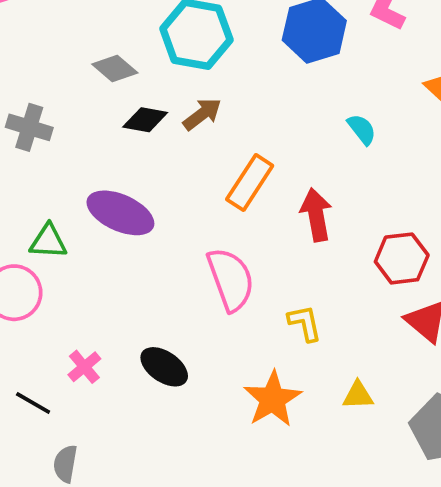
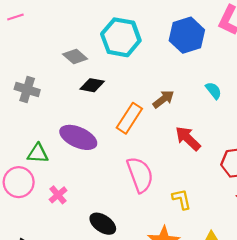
brown arrow: (202, 114) -> (163, 99), moved
orange rectangle: (250, 182) -> (129, 118), moved
red arrow: (316, 215) -> (188, 138), turned -36
pink cross: (84, 367) -> (58, 195), moved

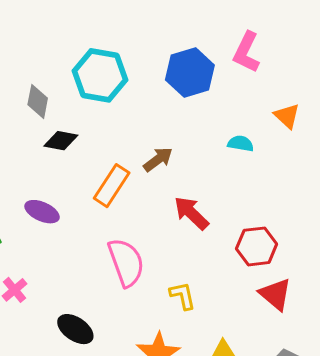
gray diamond: (75, 56) -> (38, 101), turned 60
cyan semicircle: (214, 91) -> (241, 144), moved, turned -42
purple ellipse: (78, 137) -> (42, 212), size x0.7

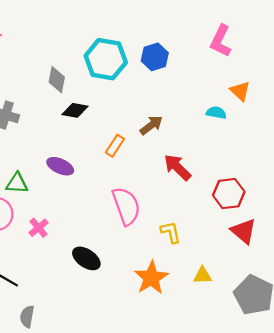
blue hexagon: (190, 72) -> (155, 57), moved, size x0.7
orange triangle: (287, 116) -> (240, 91), moved
orange rectangle: (112, 186) -> (115, 146), size x0.7

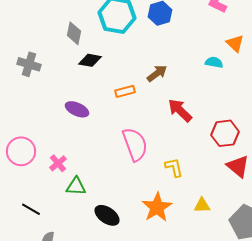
orange rectangle: (115, 146) -> (125, 91), turned 42
green triangle: (17, 183) -> (76, 186), moved
black ellipse: (86, 258) -> (107, 215), moved

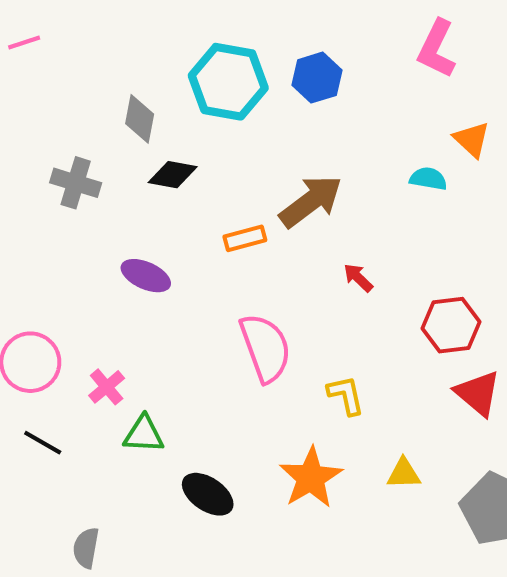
gray cross: (29, 64) -> (76, 183), moved
brown arrow: (157, 73) -> (311, 201), size x1.5
red arrow: (180, 110) -> (358, 278), size x0.6
black line: (31, 209) -> (43, 443), moved

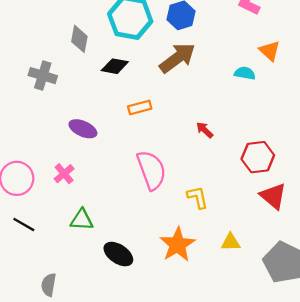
black diamond: (173, 175) -> (115, 66), moved
brown arrow: (311, 201) -> (177, 58), moved
pink cross: (107, 387) -> (64, 174), moved

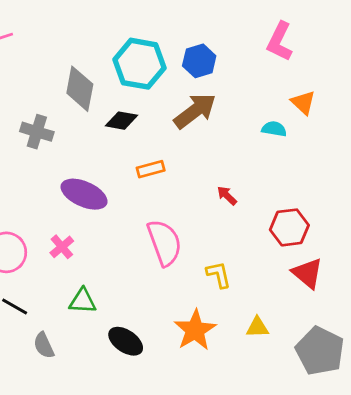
gray diamond: (79, 39) -> (80, 89), size x1.4
purple ellipse: (83, 129) -> (84, 194), size x1.4
gray semicircle: (49, 285) -> (44, 345), moved, turned -35

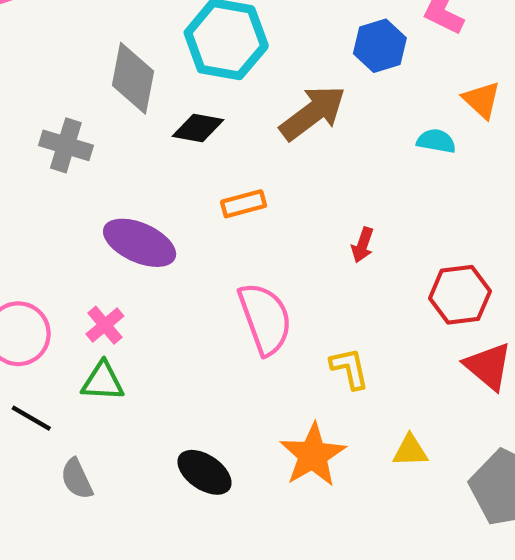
blue hexagon: (199, 61) -> (380, 46), moved
red arrow: (227, 196) -> (363, 245), turned -115
green triangle: (83, 301) -> (103, 381), moved

